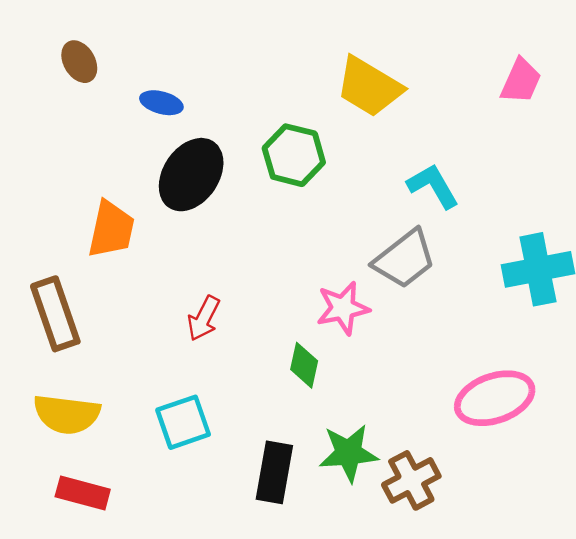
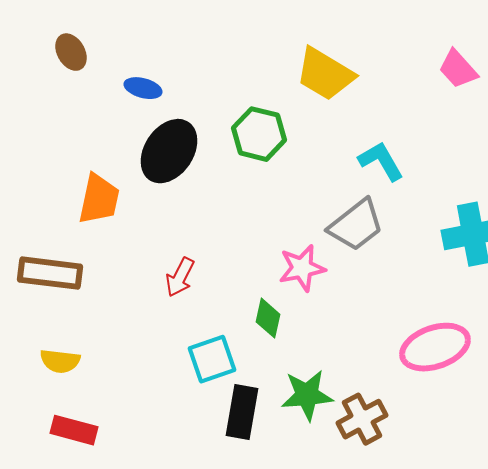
pink trapezoid: (521, 81) -> (458, 69), turned 114
brown rectangle: (55, 314) -> (50, 273), turned -64
yellow semicircle: (67, 414) -> (60, 361), size x0.7
cyan square: (183, 422) -> (212, 359), moved

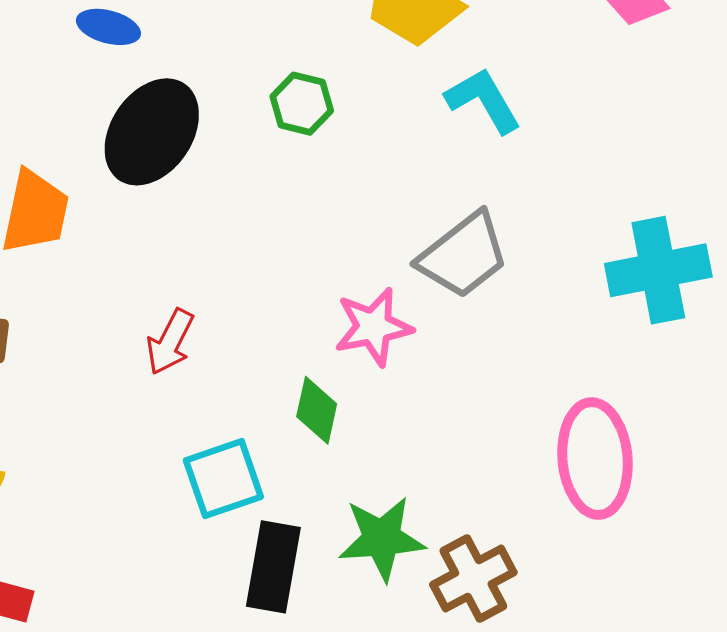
green hexagon: (259, 134) -> (302, 104), size x0.7
cyan L-shape: (381, 161) -> (483, 100), moved
pink ellipse: (435, 347) -> (595, 459), turned -76

